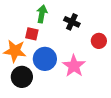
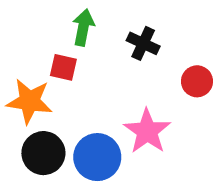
blue circle: (45, 59) -> (97, 157), moved

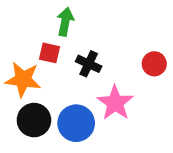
black cross: (143, 43) -> (89, 64), moved

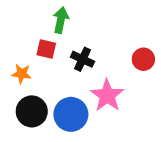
orange star: (23, 79) -> (22, 74), size x0.6

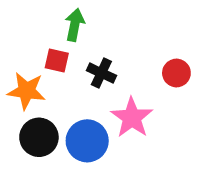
orange star: (22, 74) -> (26, 91), size x1.5

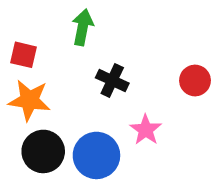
red square: (57, 61) -> (23, 55), moved
pink star: (132, 118) -> (146, 130), size x0.7

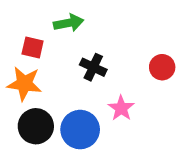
green arrow: (83, 27) -> (69, 23), turned 68
red square: (23, 55) -> (33, 47), moved

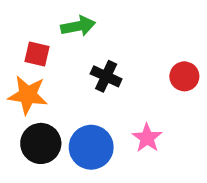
pink star: (121, 108) -> (147, 138), moved

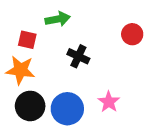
red circle: (184, 76) -> (132, 34), moved

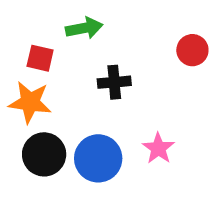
black cross: (78, 56) -> (114, 82), turned -30

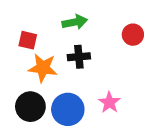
green arrow: (84, 28) -> (75, 22), moved
orange star: (30, 102) -> (43, 68), moved

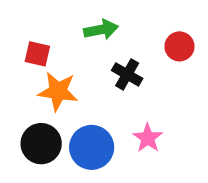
black cross: (79, 57) -> (127, 74), moved, turned 35

